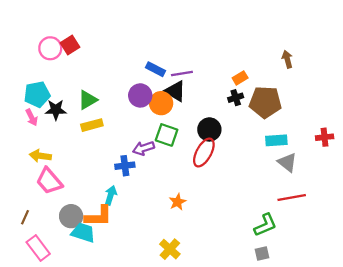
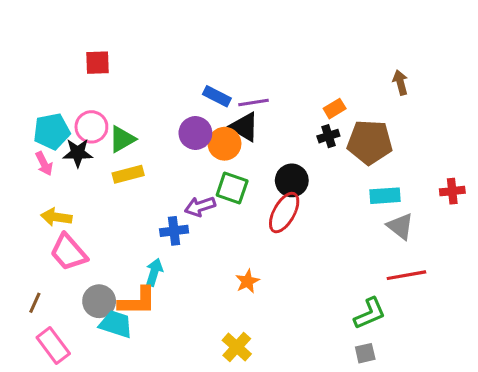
red square: (70, 45) -> (98, 63), turned 30
pink circle: (50, 48) -> (91, 127), moved

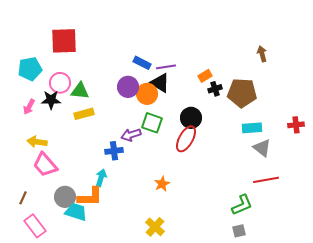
red square: (98, 63) -> (64, 41), size x1.6
orange rectangle: (335, 109) -> (205, 76), moved
cyan pentagon: (52, 131) -> (30, 69), moved
green triangle: (122, 139) -> (80, 91), turned 36
pink arrow: (44, 164) -> (29, 107), turned 56

